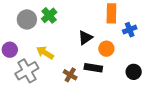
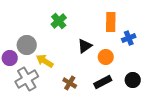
green cross: (49, 15) -> (59, 21), moved
gray circle: (27, 19) -> (27, 45), moved
black rectangle: (93, 68) -> (103, 82), moved, turned -36

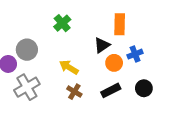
blue cross: (129, 38) -> (135, 54), moved
black triangle: (85, 46) -> (102, 45), moved
yellow arrow: (45, 61) -> (69, 67), moved

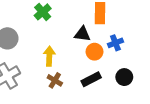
black triangle: (102, 45) -> (82, 34), turned 42
yellow arrow: (69, 67) -> (49, 56), turned 60

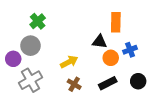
green cross: (43, 12) -> (38, 21), moved
yellow arrow: (49, 56) -> (69, 62), turned 60

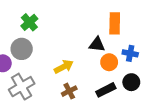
blue cross: (130, 50) -> (130, 53), turned 32
black circle: (138, 81) -> (131, 82), moved
brown cross: (74, 84) -> (69, 91), turned 32

